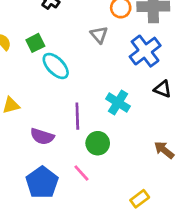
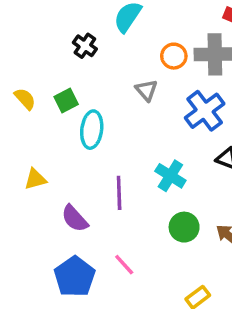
cyan ellipse: (56, 66) -> (92, 130), turned 52
purple semicircle: (42, 136) -> (75, 219), turned 30
green circle: (98, 143) -> (184, 227), moved

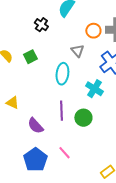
cyan ellipse: (92, 130) -> (62, 74), moved
cyan cross: (170, 176) -> (94, 89), moved
yellow triangle: (35, 179) -> (12, 103), turned 40
green circle: (184, 227) -> (83, 118), moved

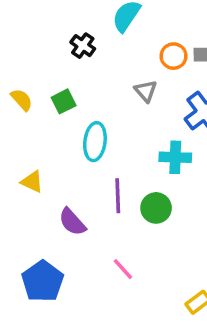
cyan ellipse: (62, 74) -> (95, 142), moved
cyan cross: (94, 89) -> (175, 157), turned -30
blue pentagon: (35, 160) -> (43, 281), moved

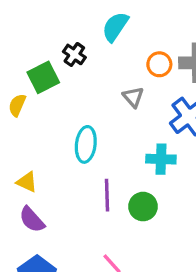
yellow semicircle: (22, 100) -> (17, 105), turned -115
green square: (64, 101) -> (43, 77), moved, size x1.4
purple semicircle: (72, 222) -> (32, 220), moved

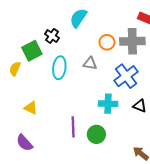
gray triangle: (133, 97) -> (90, 63), turned -40
cyan ellipse: (86, 144) -> (59, 68), moved
yellow triangle: (27, 182) -> (31, 108), moved

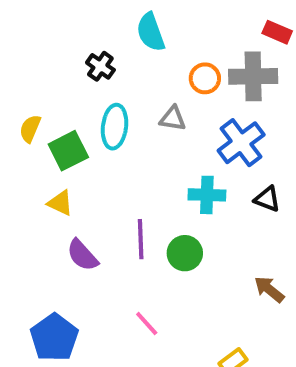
cyan semicircle: (78, 18) -> (151, 32), turned -54
green square: (32, 51) -> (68, 151), moved
purple semicircle: (24, 143) -> (82, 255), moved

